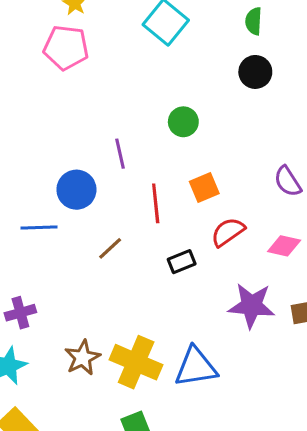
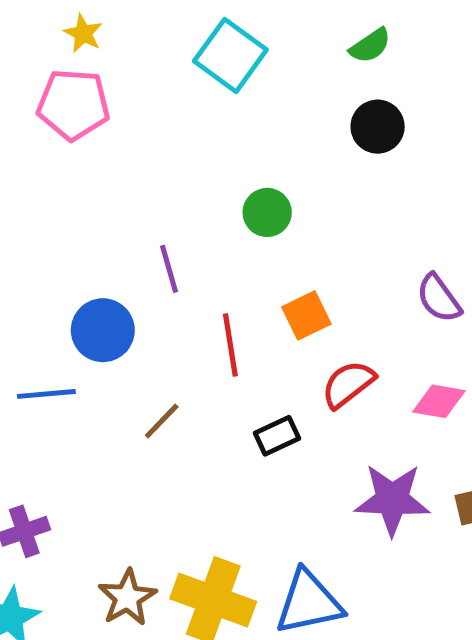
green semicircle: (254, 21) -> (370, 46), turned -124

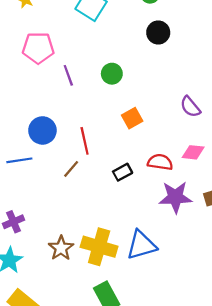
pink pentagon: (73, 105) -> (38, 48), moved
purple line: (169, 269) -> (68, 75), moved
red line: (230, 345) -> (85, 141), moved
red semicircle: (348, 384) -> (160, 162), moved, turned 50

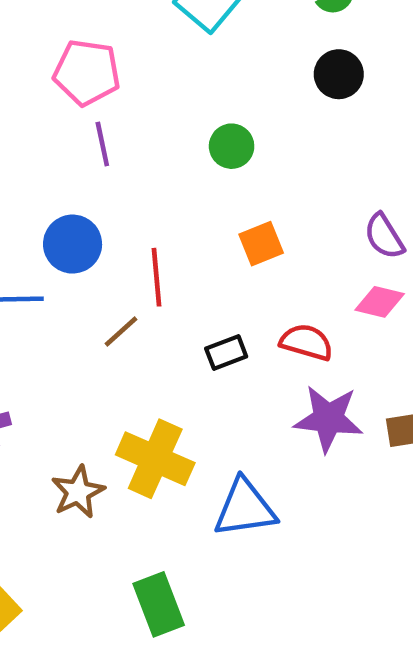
purple line: (68, 75) -> (102, 144), moved
pink diamond: (193, 152) -> (380, 302), moved
yellow cross: (99, 247) -> (155, 459), moved

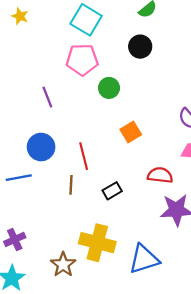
pink pentagon: (87, 72) -> (82, 60), moved
black circle: (339, 74) -> (140, 47), moved
brown line: (121, 331) -> (71, 185), turned -36
black rectangle: (226, 352) -> (112, 191), moved

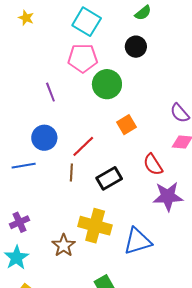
green circle: (109, 88) -> (107, 84), size x1.5
red line: (84, 156) -> (83, 146), turned 60
red semicircle: (160, 175) -> (153, 165), turned -130
black rectangle: (112, 191) -> (109, 178), size x1.4

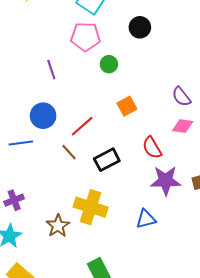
green circle: (107, 84) -> (109, 64), size x0.6
brown line: (71, 173) -> (69, 152), turned -48
blue triangle: (137, 241) -> (146, 219), moved, size x0.7

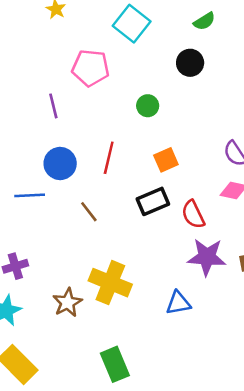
pink pentagon: (85, 37) -> (91, 68), moved
purple line: (51, 70) -> (53, 106), moved
red line: (82, 126) -> (109, 158), moved, turned -40
black rectangle: (107, 160) -> (153, 201), moved

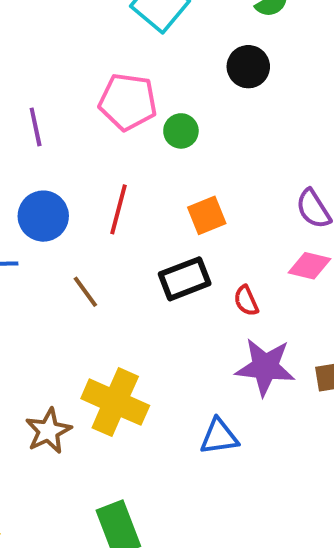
pink pentagon: (91, 68) -> (128, 102), moved
red semicircle: (193, 214) -> (246, 301), size x0.7

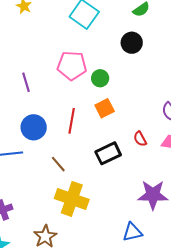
orange square: (207, 215) -> (105, 108), moved
red semicircle: (246, 301) -> (140, 139), moved
yellow cross: (115, 402) -> (72, 199), moved

